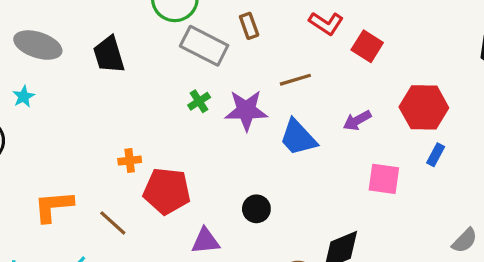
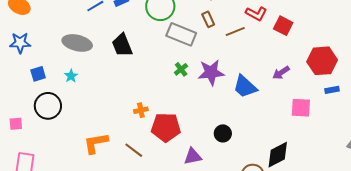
brown line: (295, 80) -> (235, 32), moved
blue rectangle: (436, 155) -> (332, 90), turned 56

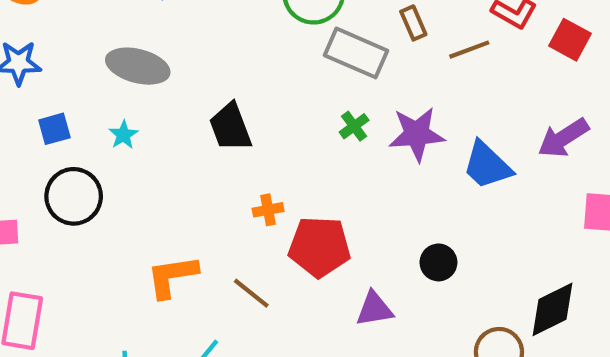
black trapezoid: (122, 45) -> (230, 127), moved
purple arrow: (281, 73) -> (563, 138), size x1.4

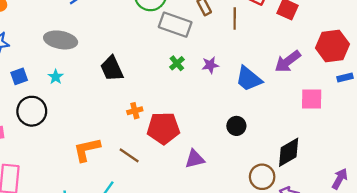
brown line: (469, 50) -> (235, 18), turned -65
purple star: (417, 134) -> (210, 65), size x0.6
black circle: (438, 262) -> (236, 126), moved

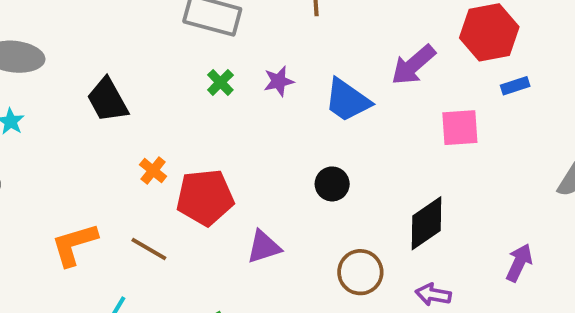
orange cross: (135, 111) -> (153, 171), turned -32
brown circle: (262, 177) -> (360, 272), moved

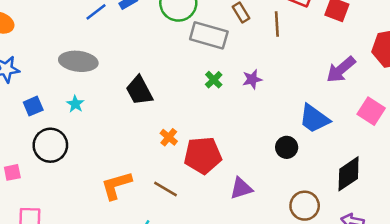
blue trapezoid: (347, 100) -> (314, 119), moved
pink square: (460, 128) -> (371, 111), turned 36

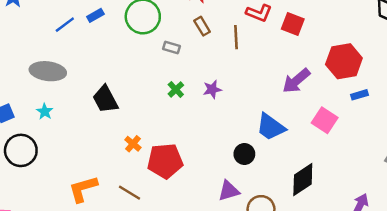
gray rectangle: (209, 35) -> (172, 48), size x0.5
purple triangle: (241, 188) -> (229, 191), moved

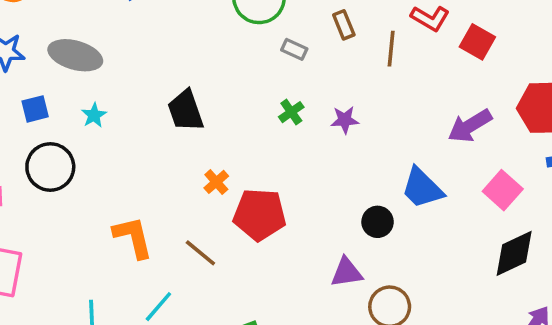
gray ellipse: (48, 71) -> (75, 55), moved
black diamond: (303, 180) -> (514, 253), moved
orange L-shape: (83, 189) -> (133, 237), turned 84

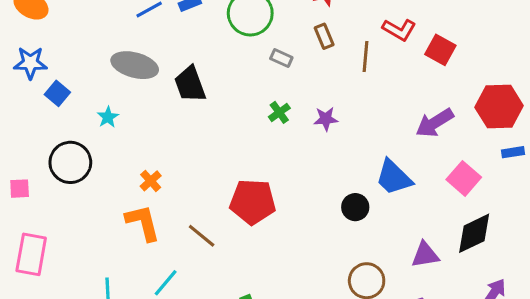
gray ellipse: (75, 55) -> (135, 65), moved
blue square: (35, 109) -> (57, 93), moved, turned -35
black trapezoid: (186, 111) -> (190, 84), moved
orange cross: (216, 182) -> (151, 181), moved
purple triangle: (346, 272) -> (425, 255), moved

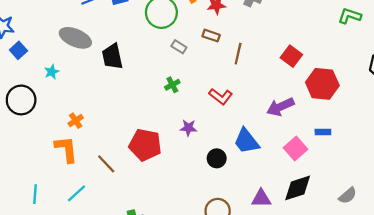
red L-shape: (399, 30) -> (221, 96), moved
brown rectangle: (324, 36) -> (211, 36), turned -56
red hexagon: (499, 106) -> (322, 84), moved
purple star: (326, 119) -> (188, 128), moved
blue rectangle: (513, 152) -> (323, 132), moved

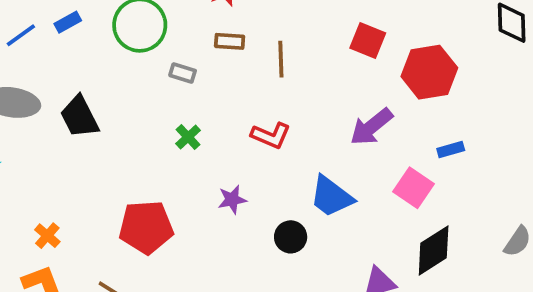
red pentagon: (145, 145) -> (146, 227), moved

